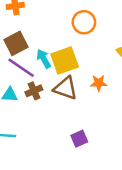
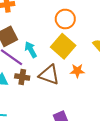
yellow square: (65, 60) -> (63, 46), moved, turned -30
brown cross: (34, 91) -> (22, 77), turned 32

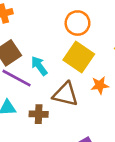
brown cross: (22, 77) -> (39, 114), moved

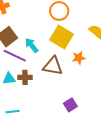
brown cross: (39, 114) -> (25, 77), moved

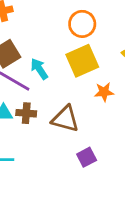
yellow square: (61, 37) -> (82, 61), turned 30
brown triangle: (53, 66) -> (65, 119), moved

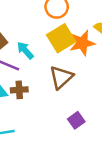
orange star: (104, 92) -> (82, 43), moved, size x1.5
brown triangle: (65, 119) -> (61, 77), moved, turned -50

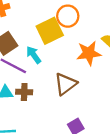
yellow square: (61, 38) -> (50, 31), moved

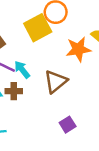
cyan arrow: (34, 55) -> (22, 70), moved

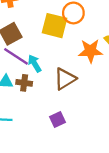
yellow square: (38, 28) -> (54, 26), turned 35
purple square: (68, 125) -> (57, 119), moved

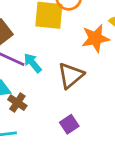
brown cross: (24, 83) -> (17, 103), moved, turned 35

